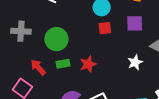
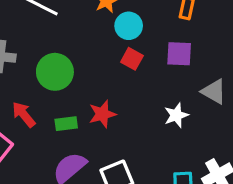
red square: (105, 28) -> (132, 59), turned 32
green rectangle: (63, 64) -> (66, 124), moved

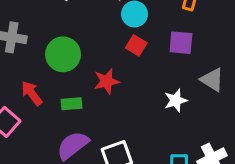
red star: (102, 114) -> (107, 81), moved

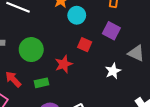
purple square: (181, 43) -> (111, 31), turned 30
red square: (136, 45) -> (85, 45), moved

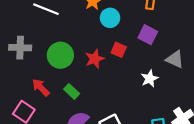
red star: (64, 64) -> (95, 59), moved
green rectangle: (42, 83) -> (72, 91), turned 56

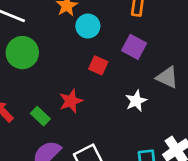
green circle: (60, 55) -> (22, 53), moved
red star: (95, 59) -> (71, 101), moved

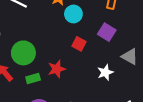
green circle: (22, 53) -> (23, 53), moved
green rectangle: (40, 116) -> (33, 79), turned -64

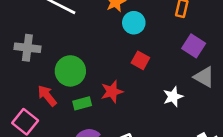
purple square: (107, 32) -> (194, 46), moved

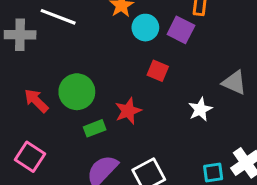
purple square: (194, 46) -> (181, 30), moved
gray cross: (27, 48) -> (20, 35), moved
red arrow: (47, 96) -> (36, 101), moved

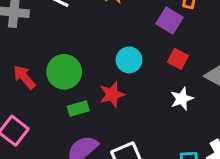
cyan circle: (145, 28) -> (129, 60), moved
red square: (158, 71) -> (178, 59), moved

